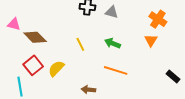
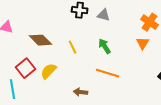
brown diamond: (35, 37) -> (41, 40), moved
green arrow: (113, 43) -> (105, 46), turned 35

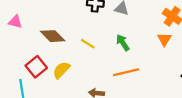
yellow line: (73, 47) -> (88, 44), turned -32
orange line: (108, 73) -> (126, 72), turned -30

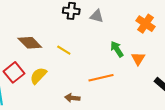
orange triangle: (164, 39) -> (138, 59), moved
green arrow: (123, 43) -> (117, 49), moved

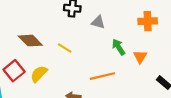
gray triangle: (97, 16) -> (98, 22), moved
orange cross: (146, 24) -> (148, 21), turned -36

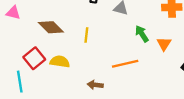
yellow line: (65, 48) -> (86, 35), turned 64
yellow semicircle: (39, 74) -> (60, 62), turned 54

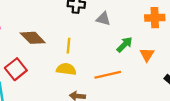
green arrow: (142, 34) -> (124, 45), turned 77
yellow semicircle: (60, 62) -> (66, 69), moved

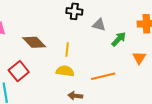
green arrow: (124, 45) -> (119, 39), moved

